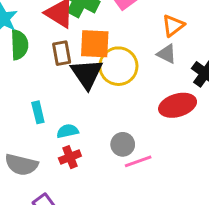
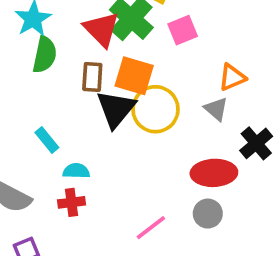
cyan rectangle: (38, 112) -> (47, 140), turned -40
gray circle: (123, 144) -> (208, 214), moved
pink line: (138, 161) -> (151, 228), turned -32

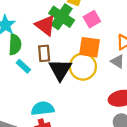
orange square: (134, 76) -> (90, 47), moved
cyan rectangle: (47, 140) -> (23, 66), moved
cyan semicircle: (76, 171) -> (43, 108), size x1.5

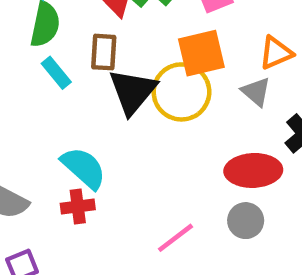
orange square: (90, 47) -> (201, 53), turned -30
cyan semicircle: (43, 108) -> (84, 168), turned 40

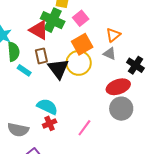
gray circle: (246, 221) -> (121, 109), size x1.5
pink line: (175, 238) -> (84, 128), moved

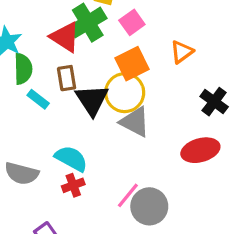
green cross: (53, 20) -> (88, 23), turned 30
gray triangle: (110, 54) -> (135, 122), moved, size x1.5
red ellipse: (118, 87) -> (200, 150), moved
gray circle: (121, 109) -> (149, 206), moved
gray semicircle: (18, 130) -> (22, 173), moved

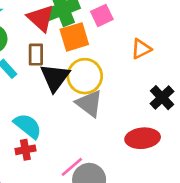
orange square: (132, 64) -> (74, 37), moved

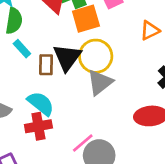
brown rectangle: (36, 55) -> (46, 65), moved
gray triangle: (89, 103) -> (100, 82), turned 44
red cross: (25, 150) -> (38, 126), size x1.4

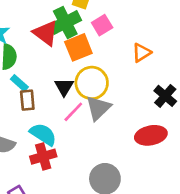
black triangle: (67, 57) -> (64, 87), size x0.7
brown rectangle: (46, 65) -> (27, 100), moved
pink line: (83, 143) -> (73, 112), moved

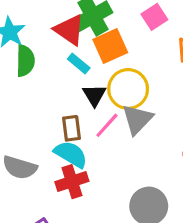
pink square: (102, 25) -> (154, 17), moved
cyan rectangle: (19, 83) -> (79, 63), moved
brown rectangle: (27, 100) -> (71, 128), moved

